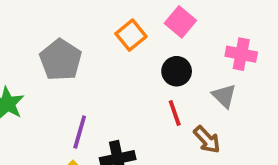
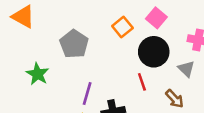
black circle: (177, 71) -> (154, 52), size x1.5
red line: (175, 113) -> (142, 82), moved

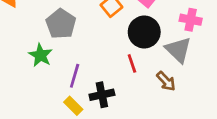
gray triangle: (186, 69) -> (178, 50), size x1.5
green star: (38, 74) -> (40, 55), moved

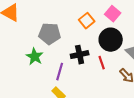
gray pentagon: (61, 24) -> (50, 34), turned -30
black cross: (102, 95) -> (80, 55), moved

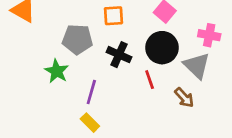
orange square: (87, 21) -> (113, 16), moved, turned 35
black cross: (80, 55) -> (119, 55), moved, turned 36

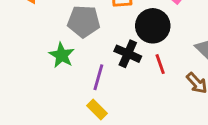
black circle: (162, 48) -> (153, 26), moved
black cross: (119, 55) -> (128, 54), moved

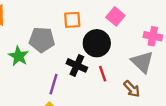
green star: (62, 55) -> (18, 56), moved

